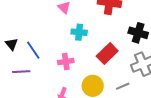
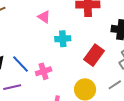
pink cross: (66, 62) -> (44, 71), moved

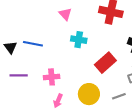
blue line: (21, 64) -> (33, 44), moved, turned -48
pink cross: (44, 71) -> (52, 77), moved

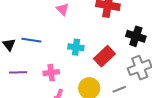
cyan cross: (79, 40) -> (76, 47), moved

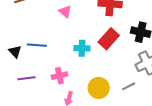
red rectangle: (104, 56) -> (109, 39), moved

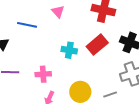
blue line: (37, 45) -> (27, 25), moved

